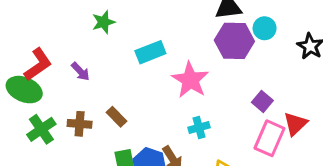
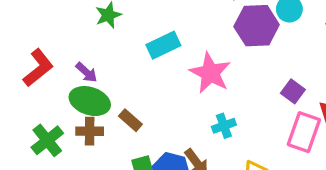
green ellipse: (24, 90) -> (90, 101), moved

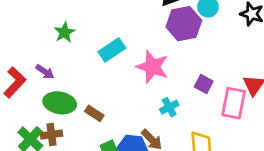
purple arrow: (86, 72) -> (45, 72), moved
purple square: (293, 91) -> (204, 84), moved
brown cross: (90, 131) -> (52, 135), moved

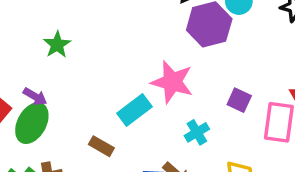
cyan rectangle: (112, 50) -> (134, 110), moved
green ellipse: (60, 103) -> (32, 123), moved, turned -68

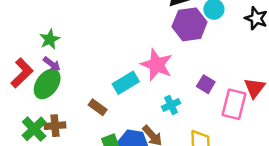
green star: (57, 45) -> (50, 39), moved

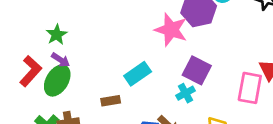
pink star: (157, 65) -> (171, 30), moved
purple square: (206, 84) -> (197, 70), moved, size x1.5
brown rectangle: (98, 107) -> (111, 101), turned -42

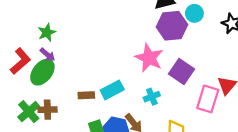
pink star: (171, 30) -> (149, 58), moved
purple square: (197, 70) -> (182, 72), moved
cyan rectangle: (138, 74) -> (112, 90), moved

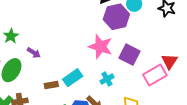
purple arrow: (47, 55) -> (34, 53), moved
pink rectangle: (208, 99) -> (155, 75), turned 50

